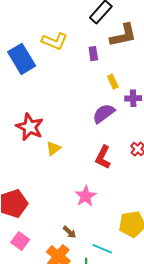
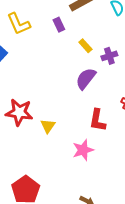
yellow L-shape: (55, 41) -> (19, 24), turned 60
pink star: (86, 196) -> (83, 150), moved, turned 30

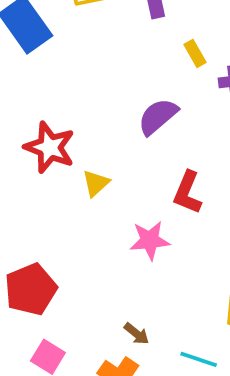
purple semicircle: (86, 79) -> (158, 117), moved

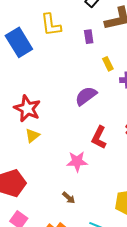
yellow triangle: (96, 183) -> (32, 136), moved
brown arrow: (137, 334) -> (69, 198), moved

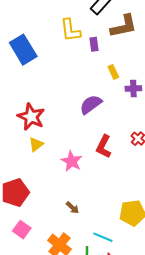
yellow L-shape: (51, 25) -> (70, 30), moved
pink star: (77, 162) -> (72, 161), moved, turned 30

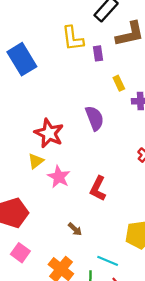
purple semicircle: (91, 104) -> (95, 118), turned 105
red star: (31, 117) -> (49, 133), moved
red L-shape: (104, 147) -> (98, 188), moved
pink star: (72, 161) -> (59, 177), moved

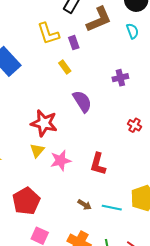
yellow rectangle: (119, 83) -> (65, 67), moved
pink star: (59, 177) -> (61, 161), turned -30
cyan line: (108, 261) -> (112, 208), moved

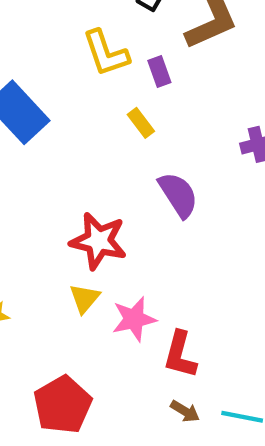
red L-shape: (98, 164) -> (180, 355), moved

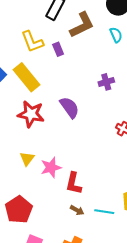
yellow rectangle: (141, 123) -> (27, 77), moved, size x2.0
red star: (98, 241) -> (31, 114), moved

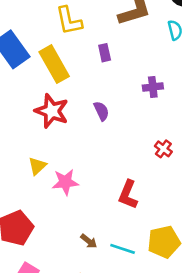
purple rectangle: (58, 49) -> (105, 53), moved
purple semicircle: (69, 107) -> (101, 111), size x0.7
red L-shape: (74, 183) -> (128, 195), moved

